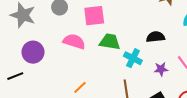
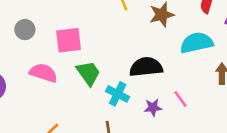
black semicircle: (156, 37) -> (146, 67), size x1.4
green trapezoid: (110, 42) -> (88, 73), turned 45

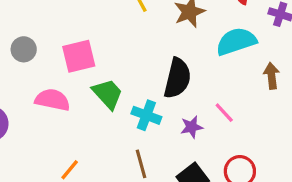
black semicircle: (146, 67) -> (177, 78), turned 116

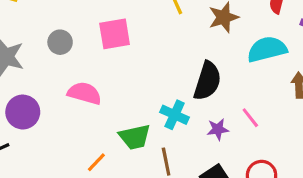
pink square: (79, 56) -> (115, 34), moved
green trapezoid: (108, 94) -> (135, 137), moved, turned 116

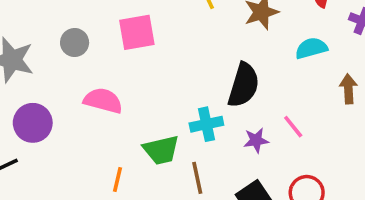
cyan semicircle: (267, 49) -> (311, 48), size x0.7
cyan cross: (175, 115) -> (206, 124), turned -36
orange line: (96, 162) -> (117, 179), turned -30

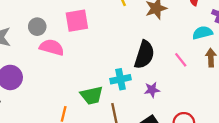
cyan semicircle: (311, 48) -> (202, 33), moved
pink semicircle: (103, 101) -> (52, 47), moved
pink line: (293, 127) -> (181, 60), moved

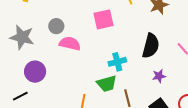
pink square: (77, 21) -> (103, 19), moved
cyan cross: (121, 79) -> (117, 62), moved

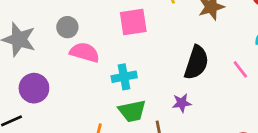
cyan cross: (117, 62) -> (124, 77), moved
purple star: (159, 76) -> (182, 103), moved

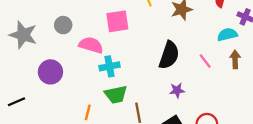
pink semicircle: (85, 52) -> (91, 45), moved
purple circle: (34, 88) -> (50, 72), moved
purple star: (182, 103) -> (177, 90), moved

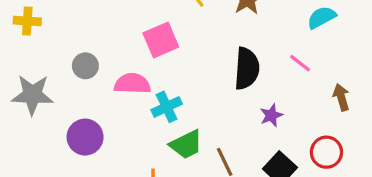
brown arrow: (235, 59) -> (341, 97), moved

